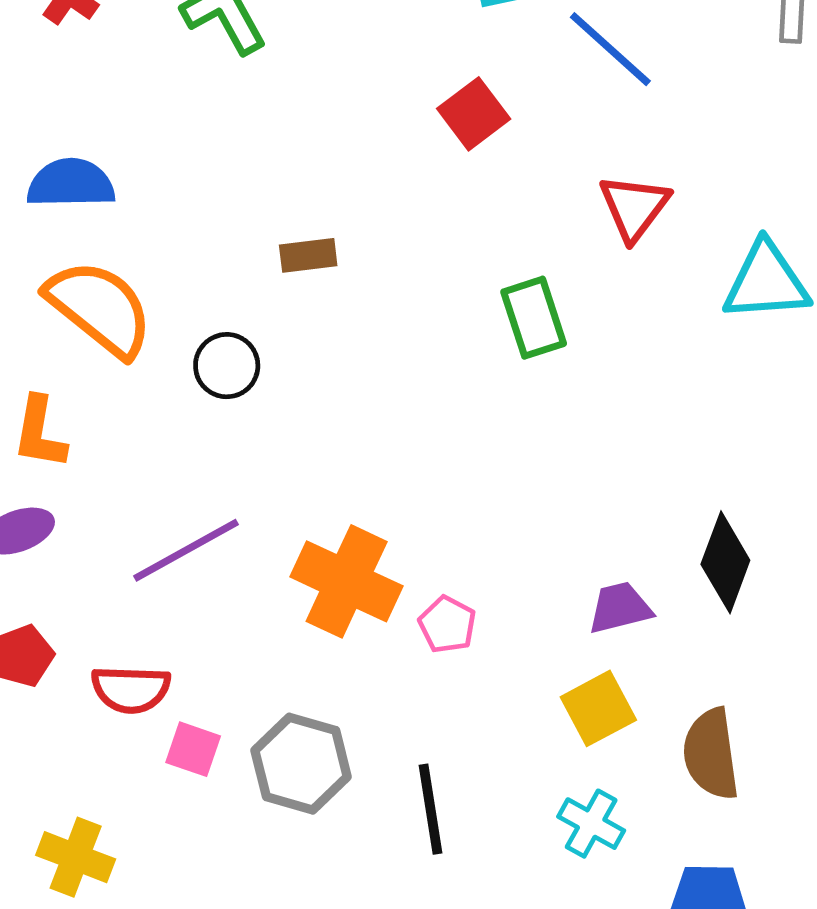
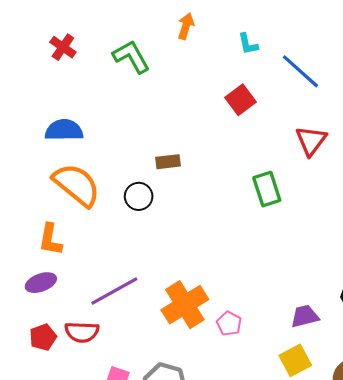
black circle: (227, 366) -> (139, 196), moved
orange cross: (347, 581) -> (185, 305), turned 33
red semicircle: (131, 689) -> (82, 332), moved

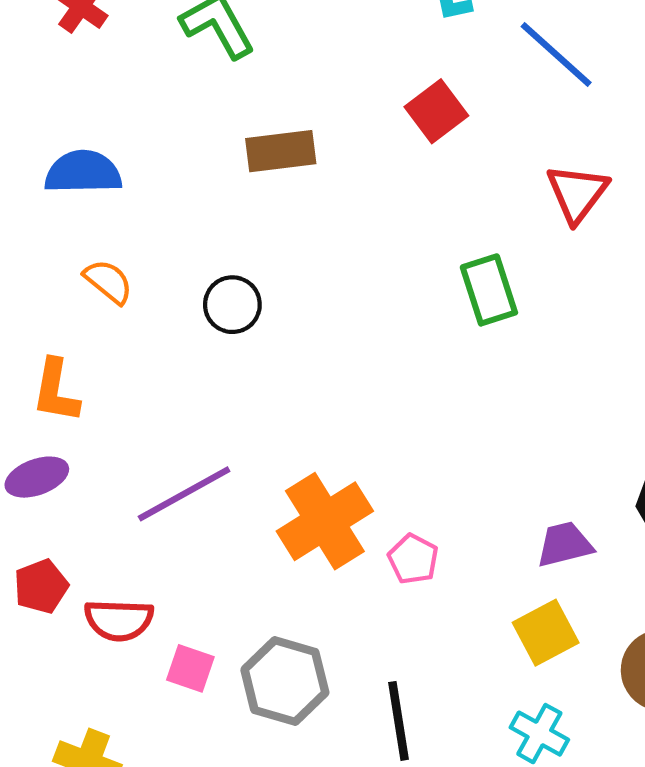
brown rectangle: (168, 162) -> (281, 151), moved, size x1.4
orange semicircle: (77, 185) -> (108, 282), size x0.5
red semicircle: (82, 332) -> (119, 620), moved

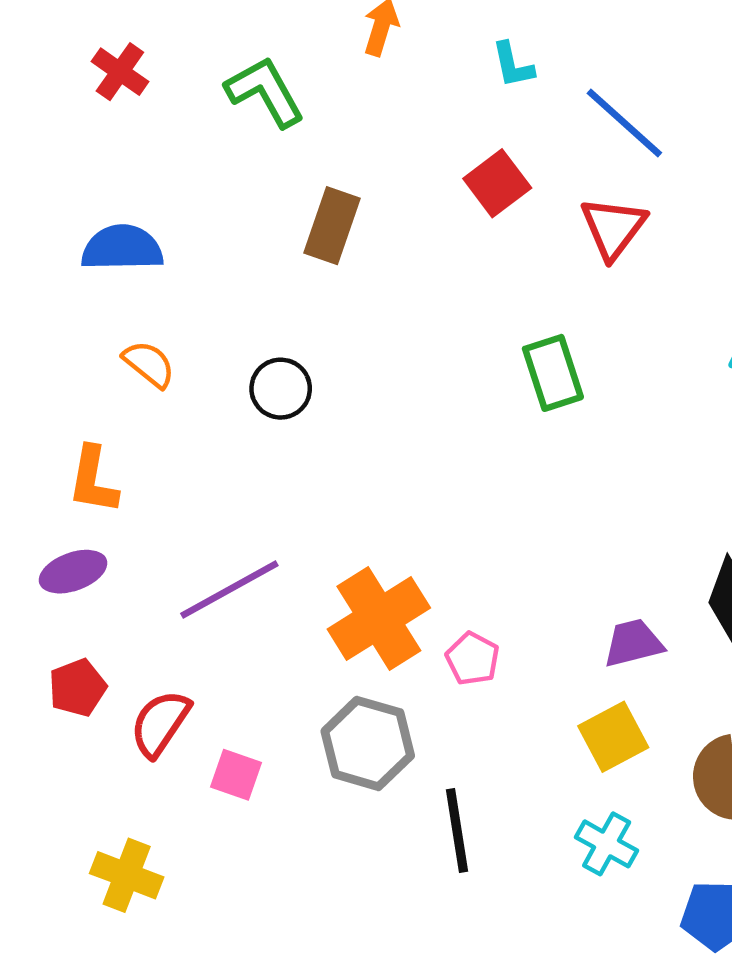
brown rectangle: (281, 151) -> (332, 226), turned -64
red triangle: (577, 193) -> (613, 228), moved
red semicircle: (119, 620) -> (160, 723), turned 122
gray hexagon: (285, 681) -> (368, 743), moved

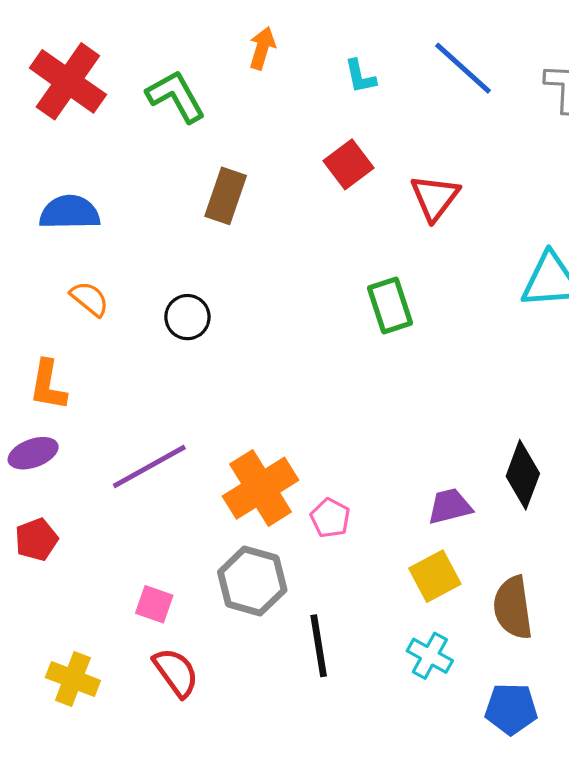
red cross: (120, 72) -> (68, 81), size x1.8
blue line: (624, 123) -> (463, 68), moved
red semicircle: (160, 723) -> (176, 672), moved, turned 110

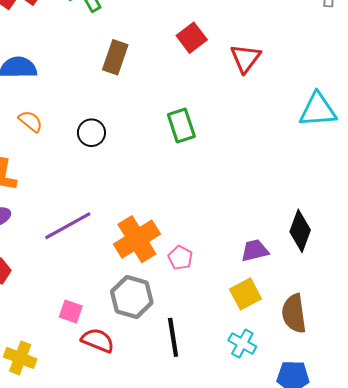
green rectangle: (390, 305) -> (181, 125), moved
red semicircle: (176, 672) -> (98, 340), moved, turned -32

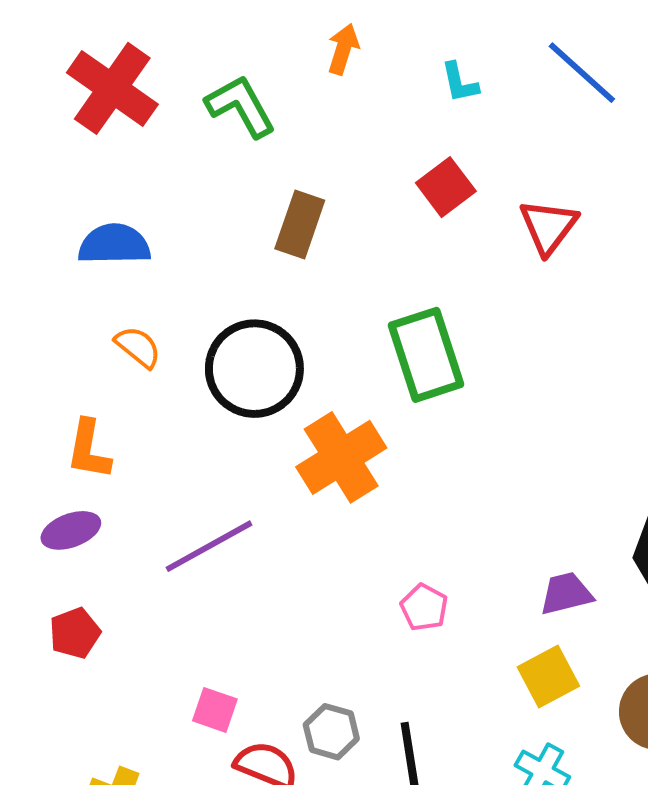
green rectangle: (181, 125) -> (426, 355), size x1.4
black circle: (91, 133) -> (254, 369), size x1.8
orange cross: (137, 239) -> (341, 457), moved
gray hexagon: (132, 297) -> (331, 732), moved, size x0.7

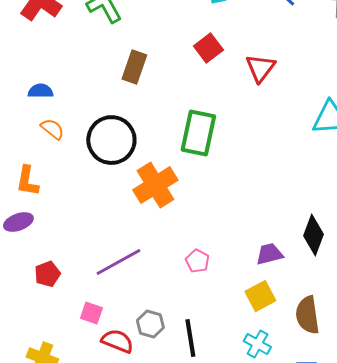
blue semicircle: (114, 244) -> (40, 91), moved, size x0.7
green rectangle: (426, 355) -> (198, 133), turned 30
purple line: (209, 546) -> (118, 262), moved
red pentagon: (75, 633) -> (47, 274), moved

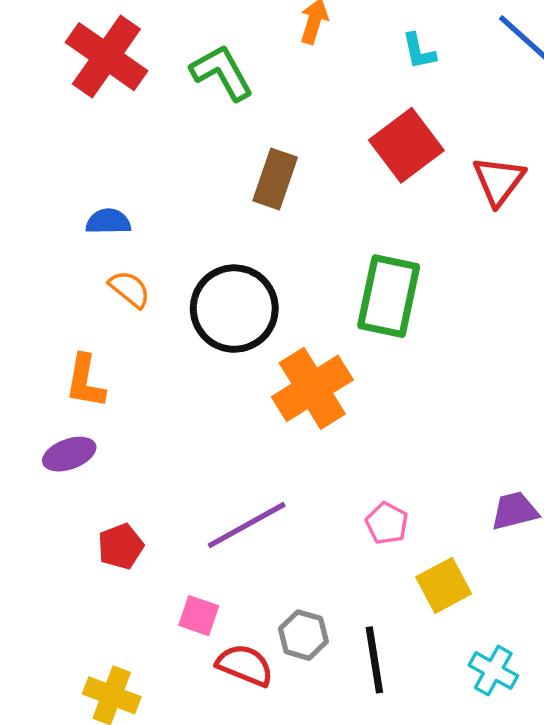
red square: (208, 48) -> (406, 145), size x1.4
yellow square: (260, 296) -> (444, 585), moved

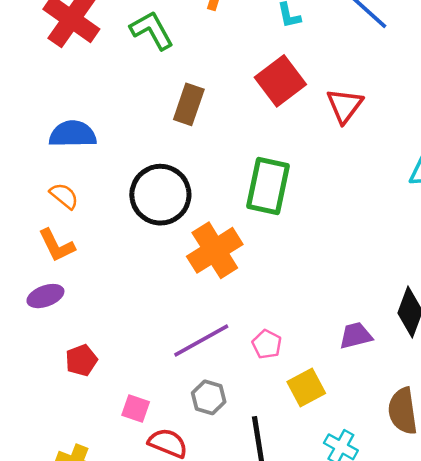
blue semicircle: (108, 222) -> (73, 134), size x1.5
orange semicircle: (130, 289) -> (64, 196), moved
orange L-shape: (85, 381) -> (57, 245), turned -36
purple line: (247, 525) -> (201, 341), moved
gray hexagon: (303, 635) -> (209, 397), moved

